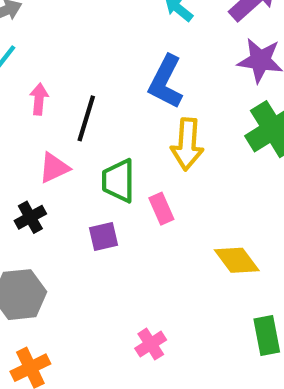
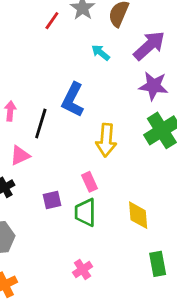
blue L-shape: (166, 82) -> (73, 100), moved
green trapezoid: (118, 181) -> (85, 212), moved
yellow diamond: (237, 260) -> (138, 215), turned 32

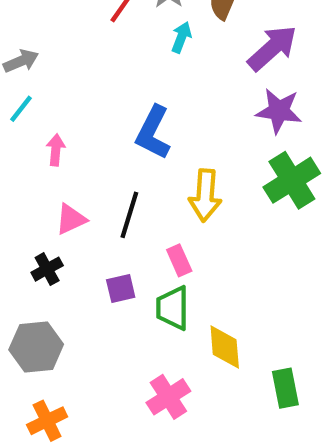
cyan arrow: (101, 53) -> (181, 37), moved, turned 72
black line: (41, 123) -> (129, 215), moved
yellow diamond: (138, 215) -> (225, 347), moved
pink cross: (83, 269) -> (168, 397), size x1.4

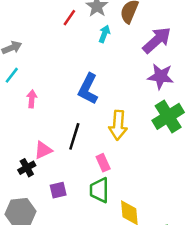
pink triangle: (71, 219) -> (43, 150), moved
purple square: (121, 289) -> (58, 190), moved

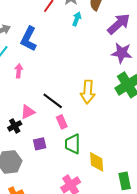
blue L-shape: (88, 89) -> (29, 39), moved
black line: (74, 136) -> (53, 101), turned -70
pink rectangle: (103, 163) -> (62, 122), moved

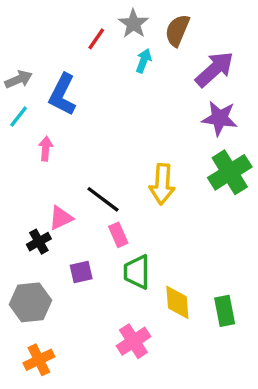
green rectangle: (125, 181) -> (225, 311), moved

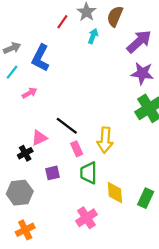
pink arrow: (46, 149) -> (30, 93), turned 56
yellow arrow: (162, 184) -> (105, 140), moved
green rectangle: (225, 311) -> (146, 198), turned 36

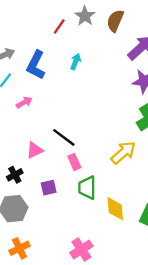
cyan arrow: (93, 36) -> (76, 62), moved
yellow arrow: (105, 140) -> (123, 153), moved, turned -135
black cross: (25, 153) -> (15, 175), moved
pink cross: (86, 218) -> (81, 249), moved

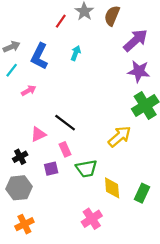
pink rectangle: (74, 162) -> (65, 149), moved
green trapezoid: (87, 188) -> (86, 169), turned -100
pink cross: (81, 249) -> (92, 219), moved

